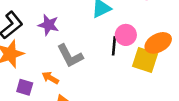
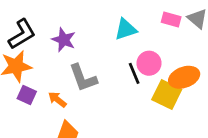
black line: (114, 46) -> (134, 73), turned -36
purple square: (25, 87) -> (27, 95), moved

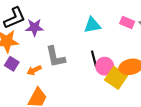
purple star: (64, 40) -> (34, 27), moved, turned -30
pink circle: (149, 63) -> (105, 66), moved
orange arrow: (57, 99) -> (34, 70), turned -72

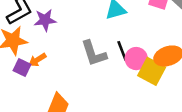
gray L-shape: (55, 57) -> (94, 53), moved
orange arrow: (34, 70) -> (37, 60), moved

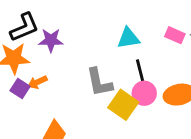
black line: (122, 51) -> (140, 70), moved
yellow square: (152, 71) -> (123, 105), moved

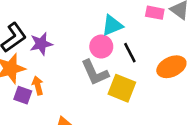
orange arrow: (38, 82) -> (38, 86), turned 114
pink circle: (144, 93) -> (101, 47), moved

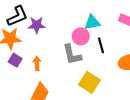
orange arrow: (38, 86) -> (37, 63), moved
yellow square: (122, 88) -> (89, 82), moved

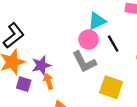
purple star: (37, 25) -> (41, 65), moved

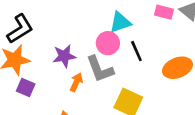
purple star: (41, 65) -> (64, 56), moved
orange arrow: (48, 81) -> (76, 82), moved, turned 35

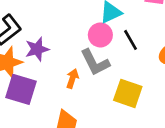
purple star: (64, 56) -> (37, 49), moved
purple square: (26, 88) -> (21, 89), size x1.6

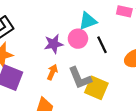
purple star: (37, 49) -> (54, 44), moved
gray L-shape: (95, 62) -> (80, 78), moved

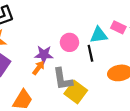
cyan triangle: (88, 21) -> (99, 35), moved
purple star: (54, 44) -> (44, 55), moved

